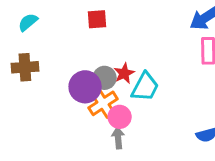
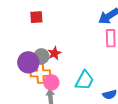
cyan trapezoid: (145, 87) -> (85, 80), moved
orange cross: (103, 103) -> (40, 73), turned 30

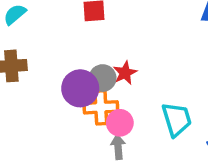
cyan trapezoid: (85, 80) -> (177, 119), turned -45

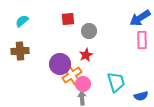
gray circle: (103, 78) -> (89, 31), moved
orange cross: (101, 107) -> (72, 75), turned -30

